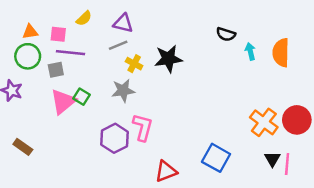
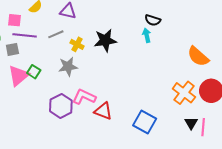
gray line: (118, 45) -> (56, 34), moved
cyan arrow: (250, 51) -> (147, 35), moved
orange semicircle: (281, 53) -> (198, 57), moved, turned -50
pink L-shape: (143, 127) -> (84, 97), turned -80
red triangle: (166, 171) -> (103, 111), moved, turned 42

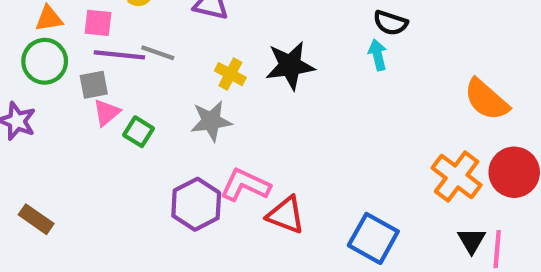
gray line: (56, 34) -> (158, 53), moved, turned 42
pink triangle: (19, 76) -> (107, 112), moved, size x0.6

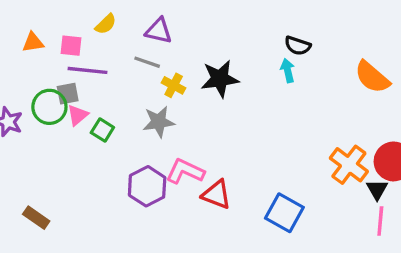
gray line: (158, 53) -> (147, 62), moved
green circle: (45, 61) -> (49, 107), moved
orange semicircle: (486, 100) -> (372, 77), moved
brown rectangle: (36, 219) -> (36, 218), moved
black triangle: (472, 241) -> (377, 190), moved

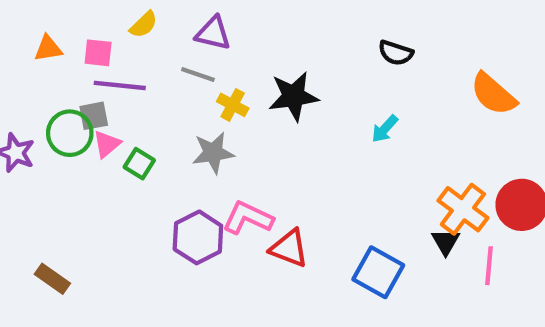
cyan arrow: (288, 70) -> (385, 129), moved, turned -125
black triangle: (377, 190) -> (446, 242), moved
pink line: (380, 221) -> (489, 266), moved

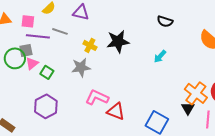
gray line: (198, 75) -> (60, 31), moved
purple hexagon: (198, 237) -> (46, 106), moved

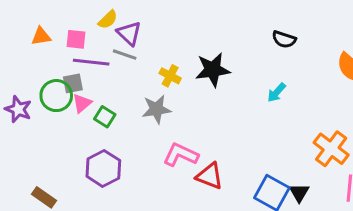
purple triangle: (81, 12) -> (129, 33), moved, turned 30
black triangle: (188, 108) -> (299, 193), moved

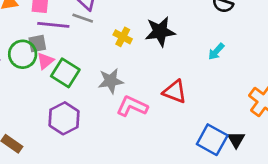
gray star: (156, 109) -> (111, 81), moved
green square: (105, 117) -> (65, 73), size x1.5
red triangle: (210, 176) -> (175, 92), moved

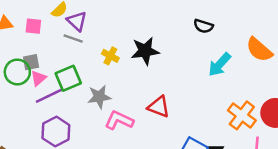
purple line: (53, 25) -> (50, 96), moved, turned -32
cyan arrow: (216, 52) -> (219, 65), moved, size x1.5
green square: (65, 73) -> (68, 78), moved, turned 35

